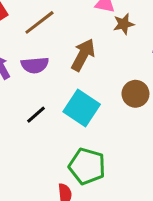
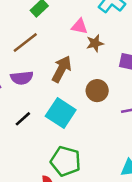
brown circle: (135, 94) -> (97, 91), moved

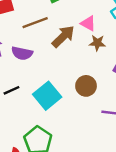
brown arrow: (62, 69) -> (63, 37), moved

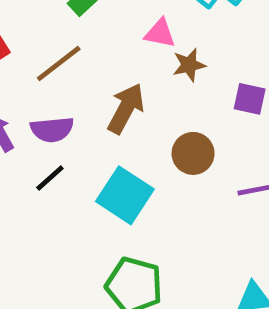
brown arrow: (63, 37) -> (126, 108), moved
black line: (12, 90) -> (50, 178), moved

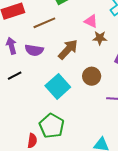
black line: (50, 178) -> (15, 76), moved

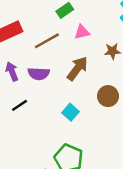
pink triangle: (91, 21) -> (82, 32), moved, turned -32
cyan square: (58, 86) -> (71, 112), size x0.6

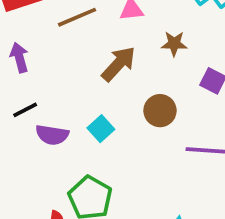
purple semicircle: (39, 74) -> (52, 135), moved

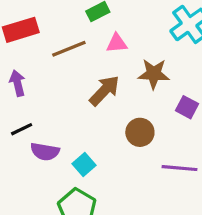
brown star: (174, 44) -> (154, 74), size x1.4
cyan square: (101, 129) -> (84, 164), moved

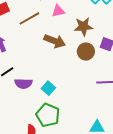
brown arrow: (104, 91) -> (55, 41), turned 75
brown circle: (140, 132) -> (86, 52), moved

